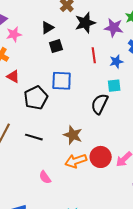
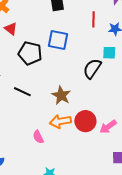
black pentagon: (36, 98) -> (30, 53), turned 30
pink semicircle: (45, 177) -> (38, 137), moved

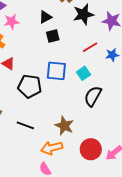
red line: (94, 19) -> (90, 47), turned 63
cyan square: (109, 53) -> (83, 73), moved, turned -32
orange arrow: (60, 121) -> (52, 148), moved

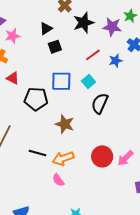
black line: (25, 125) -> (37, 153), moved
brown star: (64, 126) -> (65, 124), moved

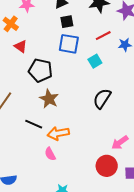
blue square: (61, 81) -> (69, 44), moved
black semicircle: (100, 103) -> (102, 99), moved
brown star: (65, 124) -> (49, 99), moved
red circle: (102, 156) -> (107, 166), moved

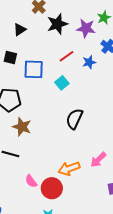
black square: (67, 22) -> (10, 58), moved, turned 32
orange arrow: (58, 133) -> (69, 169), moved
red circle: (107, 166) -> (52, 188), moved

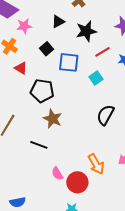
black star: (57, 24) -> (86, 31), moved
black square: (10, 58) -> (47, 49), turned 32
orange arrow: (69, 169) -> (96, 164), turned -105

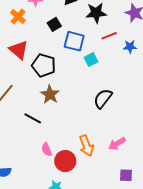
red triangle: (21, 68) -> (19, 50), moved, size x1.5
cyan square: (96, 78) -> (91, 60), moved

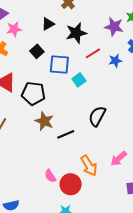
black line: (33, 118) -> (66, 134), moved, turned -42

